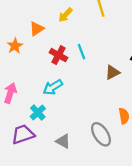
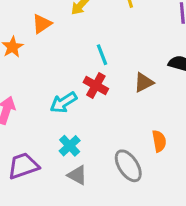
red cross: (59, 55) -> (96, 86), moved
cyan cross: (38, 112) -> (70, 146), moved

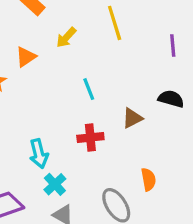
red cross: (96, 86) -> (90, 138), moved, turned -35
cyan arrow: (63, 103) -> (39, 154), moved, turned -72

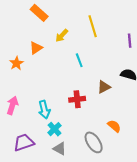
cyan line: (89, 89) -> (79, 60), moved
orange semicircle: (148, 179) -> (114, 126), turned -40

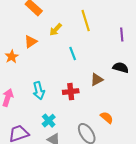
cyan arrow: (44, 110) -> (39, 91), moved

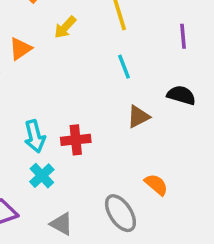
cyan line: (73, 54) -> (124, 67), moved
red cross: (71, 92) -> (76, 140), moved
cyan cross: (49, 121) -> (42, 176), moved

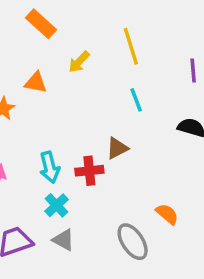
orange triangle: (20, 49) -> (36, 83), turned 45
brown triangle: (138, 117) -> (117, 148), moved
gray triangle: (62, 224) -> (63, 240), moved

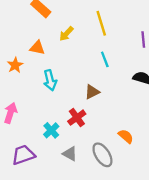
cyan arrow: (50, 167) -> (50, 80), moved
red cross: (89, 171) -> (77, 118), moved, turned -30
gray triangle: (63, 240) -> (70, 154), moved

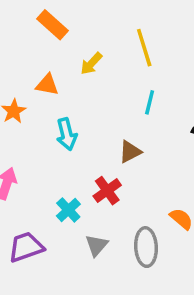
cyan line: (105, 59) -> (150, 102), turned 35
gray triangle: (70, 154) -> (97, 245), turned 42
gray ellipse: (102, 155) -> (146, 247), turned 30

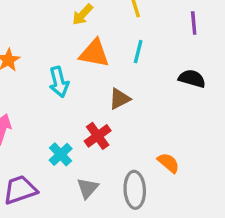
orange triangle: (47, 85) -> (94, 53), moved, size x1.4

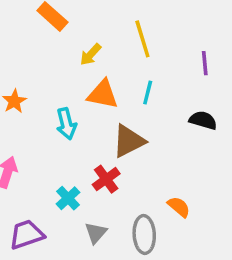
brown triangle: (120, 99) -> (129, 141), size x1.5

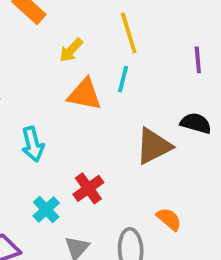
cyan line: (148, 93) -> (123, 79), moved
cyan arrow: (66, 124) -> (33, 144), moved
brown triangle: (129, 141) -> (154, 146), moved

